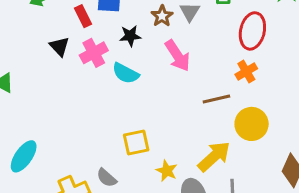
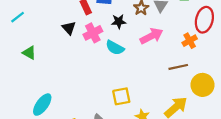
pink arrow: (178, 56) -> (152, 36), turned -85
orange cross: (246, 72) -> (190, 41), moved

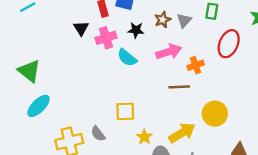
orange cross: (190, 41) -> (196, 65), moved
green triangle: (29, 53) -> (29, 71), moved, size x1.5
brown line: (178, 67) -> (179, 87), moved

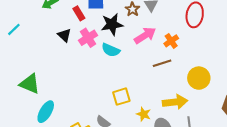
black star: (136, 30) -> (112, 24), size x1.5
yellow arrow: (182, 133) -> (175, 102), turned 40

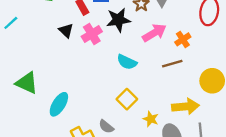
cyan semicircle: (111, 50) -> (127, 62), moved
yellow square: (121, 97) -> (127, 99), turned -30
cyan ellipse: (46, 112) -> (59, 104), moved

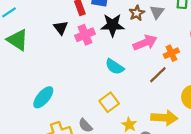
brown line: (172, 64) -> (158, 75), turned -36
green triangle: (27, 83) -> (17, 40), moved

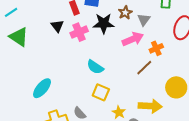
gray triangle: (157, 12) -> (144, 20), moved
cyan semicircle: (115, 67) -> (95, 67), moved
yellow square: (109, 102) -> (101, 92), turned -30

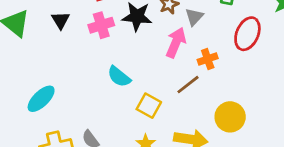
black triangle: (57, 26) -> (61, 20), moved
pink arrow: (133, 39) -> (176, 43), turned -50
yellow square: (101, 92) -> (149, 106), moved

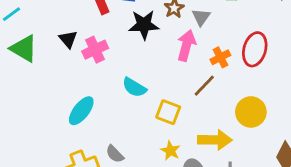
pink cross: (101, 25) -> (95, 50), moved
red ellipse: (247, 34) -> (255, 49), moved
cyan ellipse: (41, 99) -> (81, 111), moved

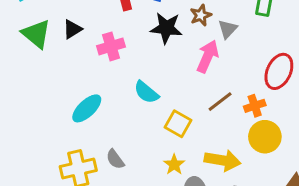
black triangle: (68, 39) -> (72, 29), moved, turned 30
orange cross: (220, 57) -> (255, 106), moved

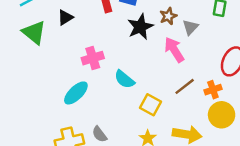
black star: (166, 28) -> (140, 27), turned -30
black triangle: (72, 29) -> (65, 17), moved
pink cross: (111, 46) -> (93, 58), moved
pink arrow: (208, 56) -> (174, 50), turned -55

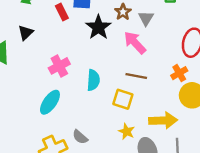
cyan semicircle: (124, 79) -> (93, 80), turned -114
brown line: (185, 86) -> (136, 76), moved, turned 60

